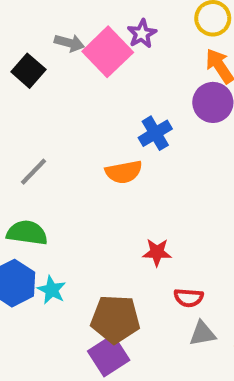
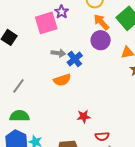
gray arrow: (69, 43) -> (58, 53), moved
pink square: (108, 52) -> (46, 23), turned 35

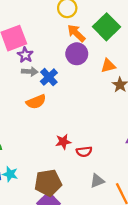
purple star: (62, 12) -> (25, 55), moved
red semicircle: (102, 136) -> (84, 152), moved

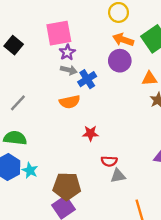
orange arrow: (76, 33) -> (123, 40), turned -36
red star: (63, 142) -> (91, 133), moved
gray triangle: (97, 181) -> (118, 176), moved

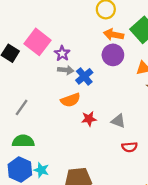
pink square: (59, 33) -> (38, 42), moved, turned -35
red star: (91, 133) -> (89, 119), moved
red semicircle: (109, 161) -> (130, 147), moved
gray triangle: (118, 176) -> (118, 121), moved, turned 40

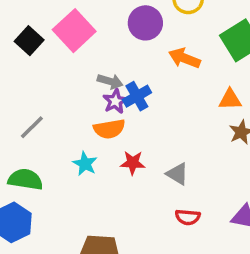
orange arrow: (114, 35) -> (184, 58), moved
purple star: (62, 53) -> (115, 101), moved
purple circle: (113, 55) -> (145, 23), moved
cyan star: (41, 170) -> (85, 164), moved

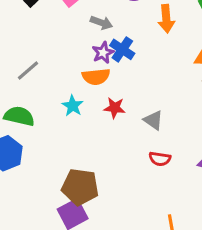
orange arrow: (184, 58) -> (166, 19), turned -120
gray arrow: (110, 81) -> (101, 23), moved
blue cross: (137, 96) -> (122, 49), turned -30

